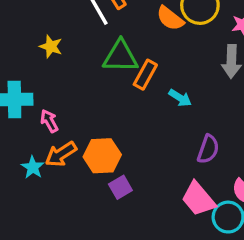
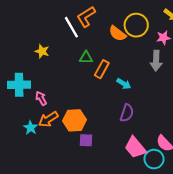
green triangle: (120, 56) -> (86, 58), size x0.6
purple semicircle: (208, 149) -> (127, 113), moved
purple square: (120, 187) -> (86, 140), turned 32

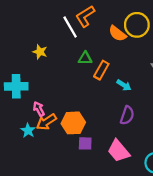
pink arrow: (41, 98) -> (39, 109), moved
pink trapezoid: (135, 148) -> (119, 151), moved

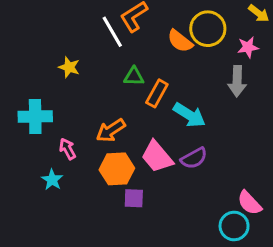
cyan arrow: (124, 85) -> (189, 115), size x1.5
purple semicircle: (127, 115) -> (194, 158), turned 42
orange arrow: (46, 122) -> (111, 130), moved
pink trapezoid: (119, 151) -> (157, 157), moved

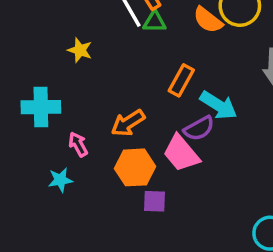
green triangle: (134, 76) -> (155, 22), moved
purple semicircle: (194, 158) -> (199, 128), moved
cyan star: (52, 180) -> (60, 180), turned 30

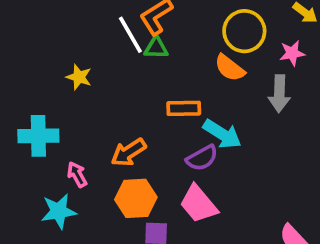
orange semicircle: (208, 20) -> (230, 68), moved
orange rectangle: (181, 80) -> (184, 108), turned 60
pink trapezoid: (181, 153) -> (198, 204), moved
cyan star: (60, 180) -> (59, 211), size x1.4

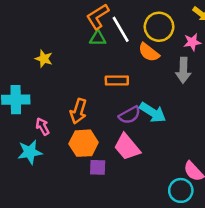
white line: (130, 35) -> (121, 29), moved
cyan arrow: (222, 134) -> (153, 112), moved
orange arrow: (129, 152) -> (78, 111), turned -40

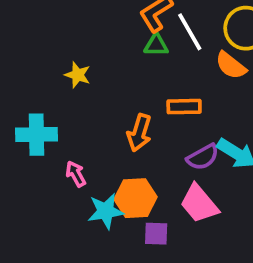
orange arrow: (78, 111) -> (139, 133), moved
cyan star: (30, 152) -> (106, 211), moved

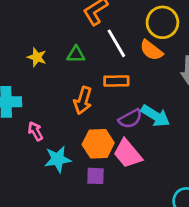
white line: (190, 32) -> (116, 43), moved
green triangle: (156, 45) -> (76, 54), moved
orange hexagon: (136, 198) -> (98, 144), moved

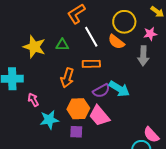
yellow star: (37, 57) -> (34, 47), size x1.6

